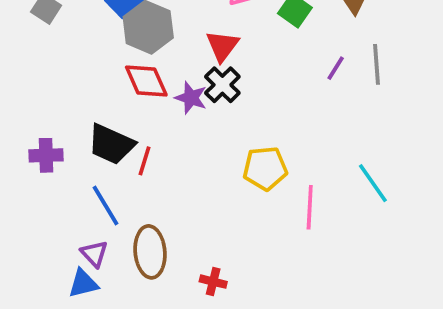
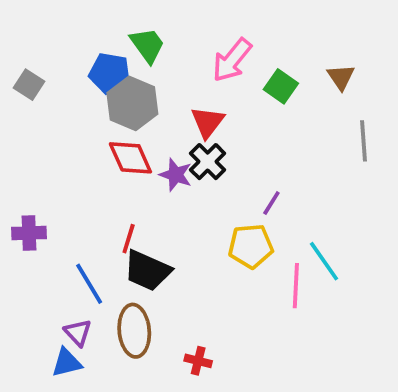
purple line: (336, 68) -> (271, 203), moved
black trapezoid: (111, 144) -> (147, 271), moved
cyan line: (373, 183) -> (324, 261), moved

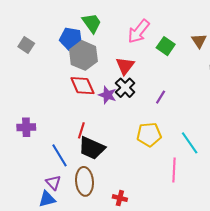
purple line: (271, 203) -> (161, 97), moved
pink line: (296, 286) -> (174, 170), moved

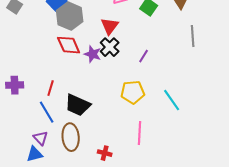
red line: (81, 130) -> (51, 88), moved
pink line: (174, 170) -> (140, 133), moved

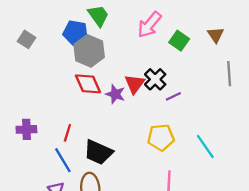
red triangle: (110, 26) -> (135, 84), moved
black cross: (110, 47) -> (155, 79), moved
purple line: (144, 56) -> (173, 96), turned 32

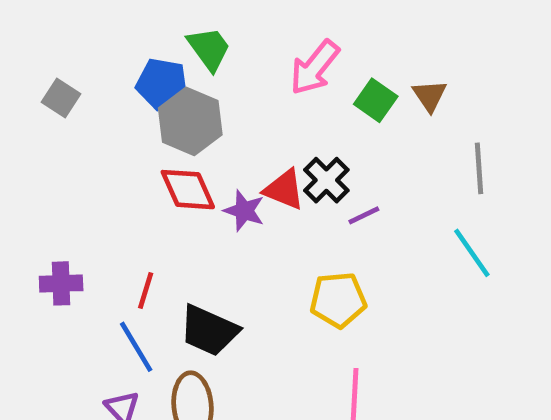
brown triangle: (216, 35) -> (430, 96), moved
red triangle: (135, 84) -> (284, 190), turned -45
cyan line: (205, 147) -> (472, 253), moved

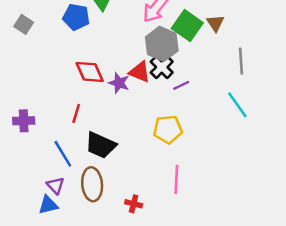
green square: (376, 100) -> (187, 26), size x1.4
gray hexagon: (190, 121) -> (162, 44), moved
red line: (146, 290) -> (76, 113), moved

